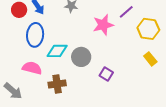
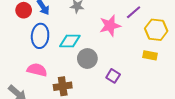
cyan diamond: (57, 51) -> (70, 41), moved
yellow rectangle: (150, 59) -> (150, 55), moved, turned -40

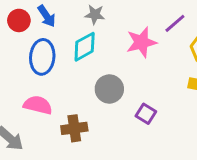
cyan diamond: (70, 41) -> (85, 47), moved, turned -30

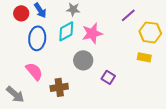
pink star: (141, 42) -> (92, 33), moved
pink semicircle: (38, 105) -> (34, 71), turned 36

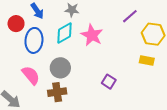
red circle: (21, 13) -> (16, 24), moved
pink star: (92, 33) -> (92, 35), turned -30
gray circle: (83, 60) -> (60, 68), moved

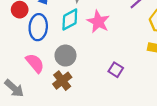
brown cross: (57, 92) -> (62, 81), turned -30

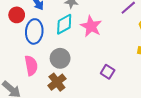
pink semicircle: (35, 63) -> (31, 66), turned 30

